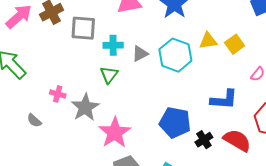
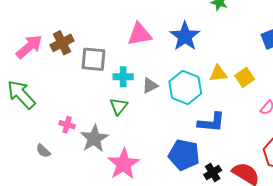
blue L-shape: (224, 99) -> (211, 122), moved

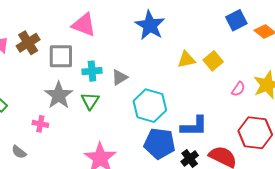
pink triangle: (140, 34) -> (84, 25), moved, turned 36
cyan hexagon: (185, 87) -> (150, 106), moved
blue L-shape: (211, 122) -> (194, 126), moved
gray star: (94, 138) -> (59, 95), moved

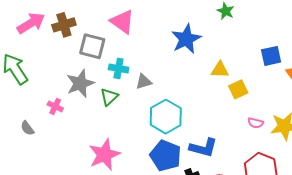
yellow triangle: (186, 60) -> (220, 70), moved
pink semicircle: (238, 89) -> (256, 123), turned 56

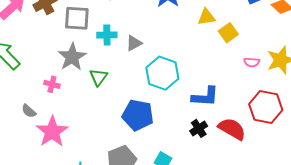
green triangle: (109, 97) -> (98, 77), moved
pink star: (104, 155) -> (52, 132), moved
blue pentagon: (166, 156) -> (138, 115), moved

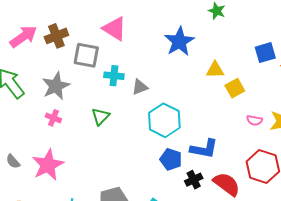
gray star: (72, 57) -> (56, 86), moved
gray semicircle: (29, 111) -> (13, 161), moved
blue pentagon: (138, 115) -> (171, 159), moved, size x0.7

